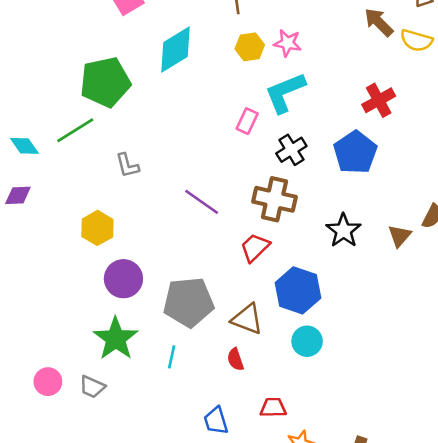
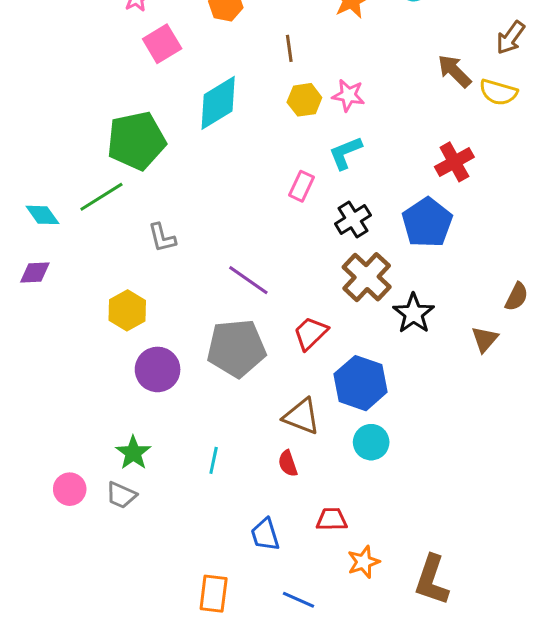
cyan L-shape: (285, 92) -> (345, 153), size x0.7
brown cross: (274, 199) -> (367, 277), moved, turned 30
brown triangle: (399, 236) -> (485, 339), moved
gray pentagon: (189, 302) -> (236, 348), moved
green star: (116, 339) -> (133, 453), moved, size x0.7

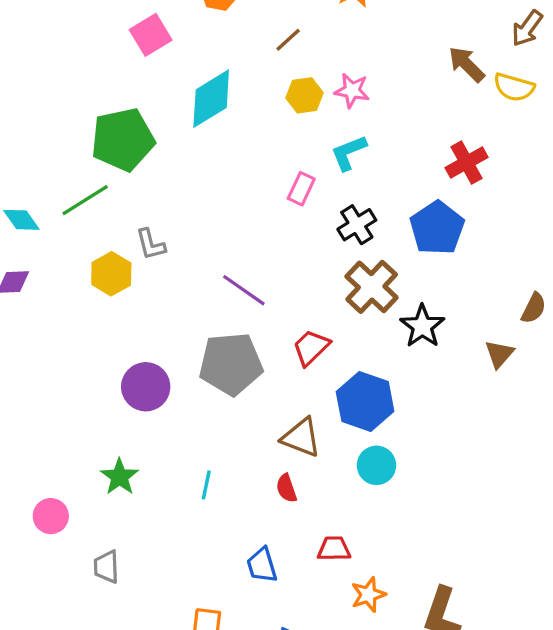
brown line: (289, 48) -> (288, 40), turned 56
yellow hexagon: (127, 310) -> (111, 274), moved
gray trapezoid: (121, 495) -> (106, 567), moved, turned 64

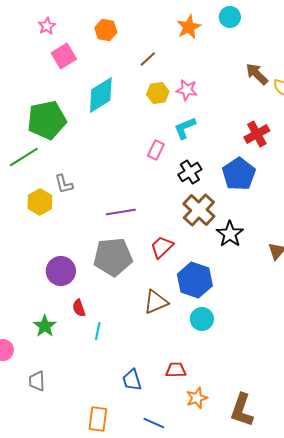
purple line: (244, 290) -> (121, 212), turned -44
brown triangle: (301, 437) -> (156, 302), turned -44
red semicircle: (286, 488) -> (79, 308), moved

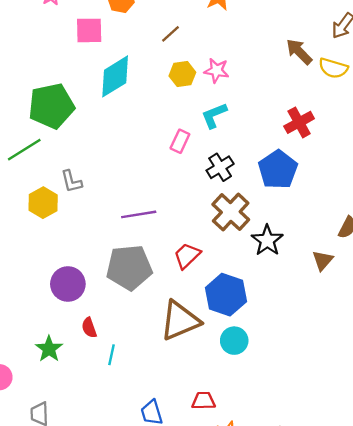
pink square: (64, 56) -> (89, 30), moved, turned 30
brown triangle: (156, 302) -> (180, 321), size x1.4

